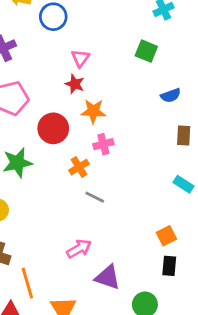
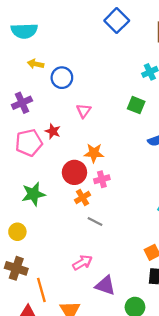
red star: (75, 84) -> (53, 131), moved
red circle: (53, 128) -> (74, 172), moved

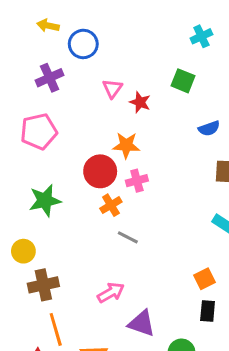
purple cross: (22, 103) -> (50, 78), moved
red star: (53, 131) -> (140, 102), moved
brown cross: (16, 268) -> (43, 285), moved, turned -30

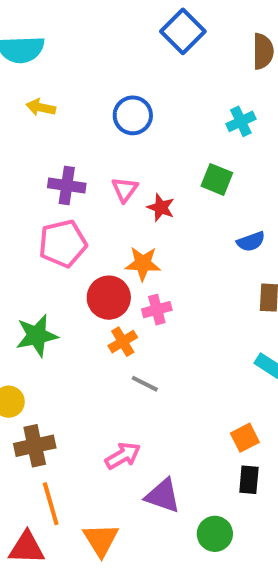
blue circle: (83, 44) -> (133, 115), moved
purple cross: (50, 78) -> (67, 185), moved, turned 32
pink pentagon: (39, 131) -> (63, 244), moved

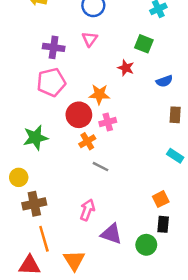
pink triangle: (125, 189) -> (90, 39), moved
red star: (161, 207) -> (126, 68), moved
pink arrow: (123, 456) -> (87, 210), turned -40
green circle: (215, 534) -> (146, 245), moved

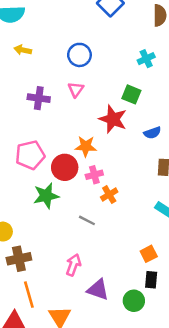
red star: (126, 68) -> (113, 119), size x1.6
pink pentagon: (51, 82) -> (30, 155), moved
green star: (36, 138) -> (46, 196), moved
orange cross: (87, 141) -> (109, 195), moved

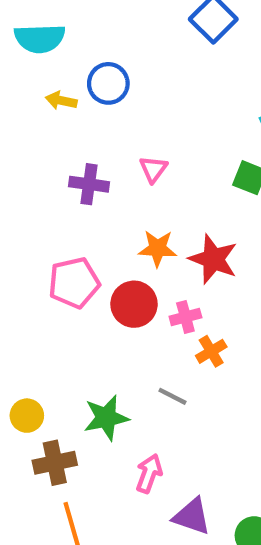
blue circle: (80, 55) -> (108, 83), moved
red star: (113, 119) -> (213, 259), moved
orange star: (86, 146) -> (158, 248), moved
green star: (46, 196) -> (106, 418), moved

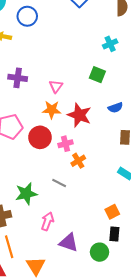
blue circle: (108, 83) -> (27, 16), moved
pink triangle: (153, 169) -> (56, 86), moved

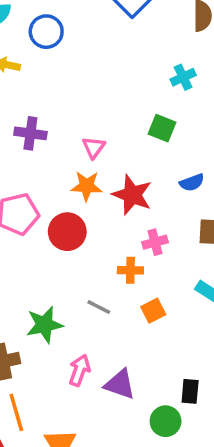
pink cross: (66, 144) -> (155, 242), moved
orange cross: (78, 161) -> (130, 270), turned 32
orange square: (112, 212) -> (153, 311), moved
purple triangle: (69, 243) -> (120, 384), moved

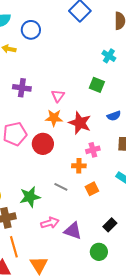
cyan cross: (183, 77) -> (109, 56), turned -32
pink arrow: (80, 370) -> (50, 223), turned 54
black rectangle: (190, 391) -> (110, 225), moved, turned 40

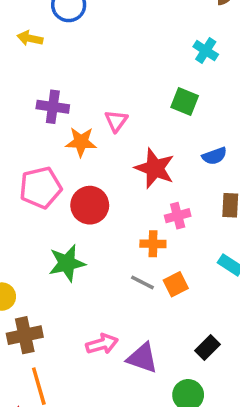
orange star: (54, 118) -> (81, 142), moved
gray line: (61, 187) -> (142, 282), moved
green star: (30, 197) -> (67, 263), moved

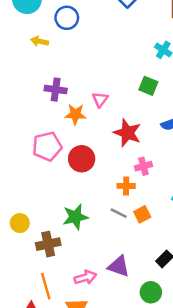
green star: (67, 263) -> (75, 217), moved
brown cross: (25, 335) -> (48, 244), moved
pink arrow: (102, 344) -> (85, 277), moved

